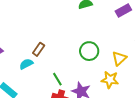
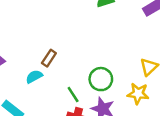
green circle: (89, 51) -> (101, 79), moved

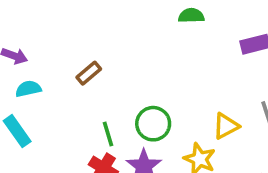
cyan semicircle: (34, 77) -> (28, 89), moved

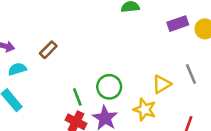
brown rectangle: (89, 73) -> (48, 50), moved

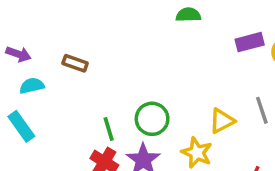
brown rectangle: (48, 50) -> (75, 63), turned 60

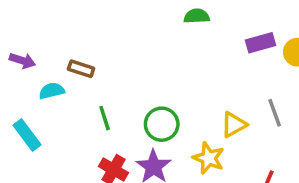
cyan semicircle: (32, 86) -> (52, 91), moved
green line: (109, 129) -> (105, 118), moved

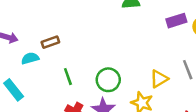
brown rectangle: (81, 69) -> (50, 42), turned -36

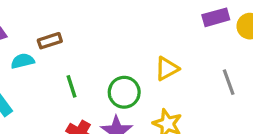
yellow triangle: (159, 79) -> (167, 69), moved

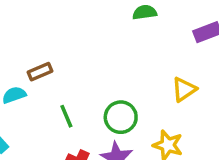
yellow triangle: (167, 69) -> (184, 89), moved

